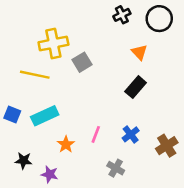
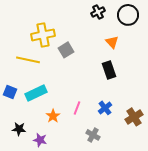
black rectangle: (136, 87) -> (109, 70), turned -60

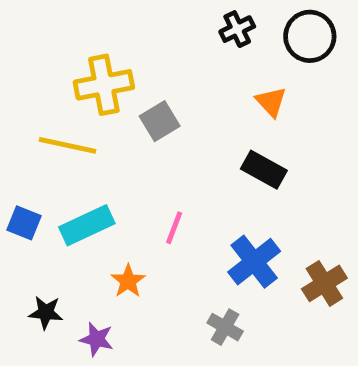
black rectangle: (109, 70) -> (264, 170), turned -42
pink line: (77, 108) -> (174, 228), moved
blue cross: (105, 108) -> (254, 262), size x1.5

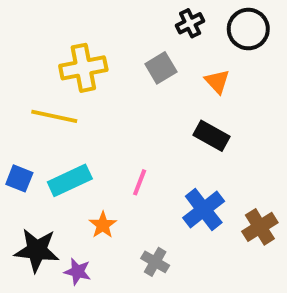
gray square: (160, 121) -> (161, 68), moved
black star: (46, 313) -> (37, 250), size x1.6
gray cross: (225, 327) -> (155, 262), moved

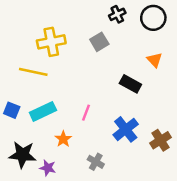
orange triangle: (217, 81) -> (154, 60), moved

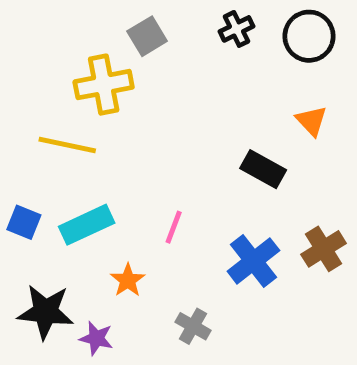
gray square: (99, 42) -> (147, 36), moved
brown cross: (160, 140) -> (324, 249), moved

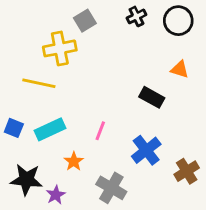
orange triangle: (311, 121) -> (180, 69), turned -30
brown cross: (324, 249) -> (187, 171), moved
gray cross: (193, 326) -> (111, 188), size x1.5
purple star: (96, 338) -> (56, 195), turned 30

